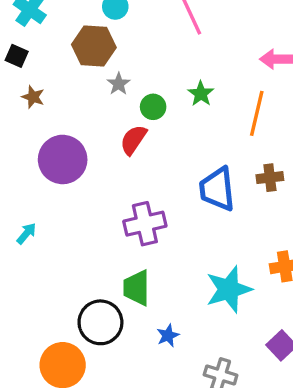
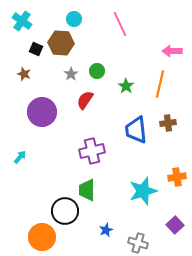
black square: (17, 56) -> (36, 49), moved
gray star: (119, 84) -> (71, 74), moved
green star: (201, 94) -> (126, 86), moved
green circle: (153, 107) -> (97, 71), moved
blue star: (168, 336) -> (106, 230), moved

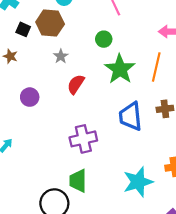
green circle: (97, 71) -> (104, 39), moved
green star: (126, 86) -> (120, 69), size x1.8
purple circle: (42, 112) -> (30, 97), size x0.6

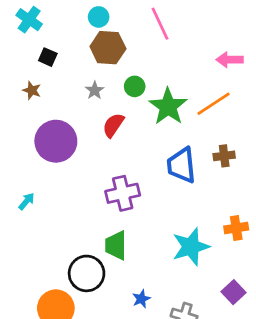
brown hexagon: (50, 23) -> (108, 48), moved
green circle: (104, 39) -> (135, 86), moved
orange line: (156, 67) -> (213, 104), turned 44
purple circle: (30, 97) -> (56, 141), size x1.8

